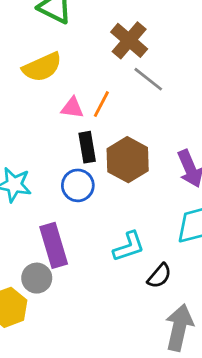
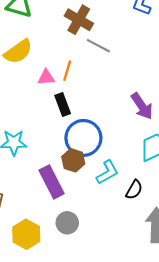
brown hexagon: (128, 160) -> (73, 160), moved, size x0.7
blue circle: (78, 185) -> (83, 138), moved, size x1.5
gray circle: (37, 278) -> (67, 223), moved

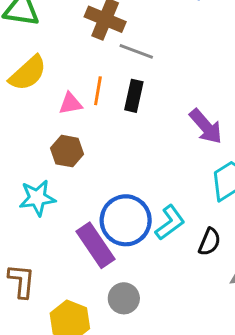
black rectangle: (63, 105) -> (134, 96), moved, turned 40
blue circle: (83, 138) -> (126, 220), moved
brown hexagon: (73, 160) -> (67, 151), moved

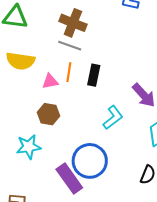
gray line: (136, 51) -> (70, 46), moved
yellow semicircle: (28, 73) -> (20, 61), turned 52
cyan L-shape: (170, 223) -> (113, 118), moved

